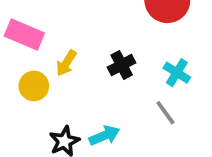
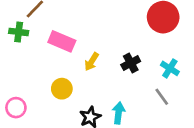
yellow circle: (34, 86) -> (62, 89), moved
cyan arrow: (104, 136) -> (119, 113), turned -60

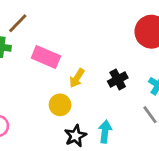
yellow circle: (62, 89) -> (60, 105), moved

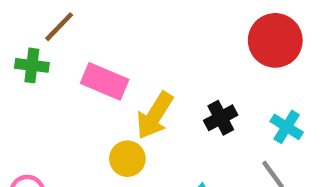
yellow arrow: (77, 78) -> (155, 115), size x1.5

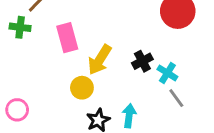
pink rectangle: (105, 81) -> (67, 38), turned 52
cyan cross: (287, 127) -> (167, 73), moved

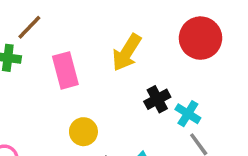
yellow arrow: (100, 60) -> (127, 52), moved

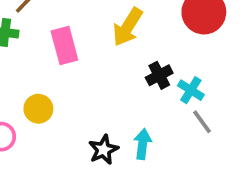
yellow circle: (83, 132) -> (38, 109), moved

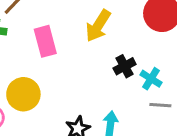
yellow circle: (38, 109) -> (23, 94), size x1.4
gray line: (202, 122) -> (160, 105), turned -50

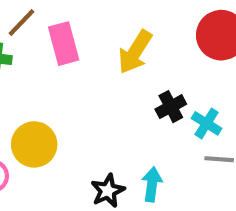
pink rectangle: (45, 41) -> (64, 44), moved

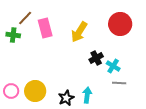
yellow circle: (34, 144) -> (35, 91), moved

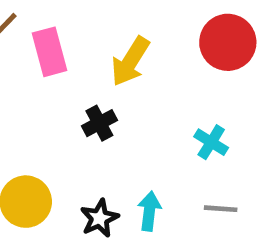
black cross: (96, 58) -> (99, 123), moved
gray line: (119, 83) -> (221, 209), moved

